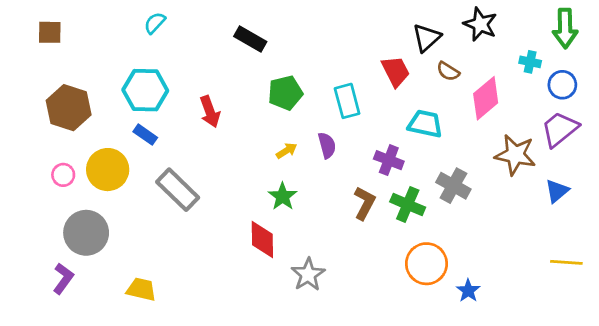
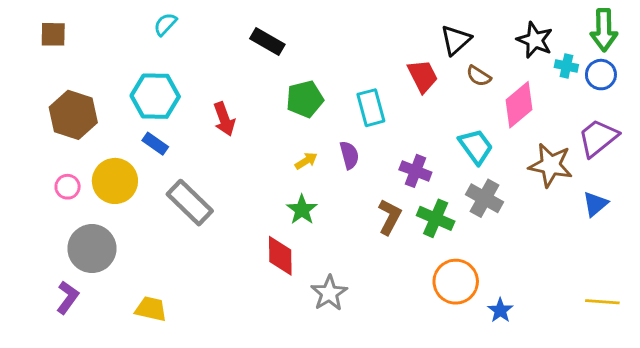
black star: (480, 24) -> (535, 40), moved
blue circle: (562, 85) -> (601, 75), moved
cyan trapezoid: (425, 124) -> (476, 146), moved, turned 42
yellow line: (566, 262) -> (602, 302), moved

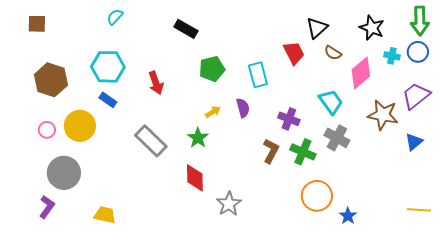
cyan cross: (566, 66) -> (392, 56), moved
gray rectangle: (190, 203) -> (151, 141), moved
green star: (302, 210) -> (198, 138), moved

